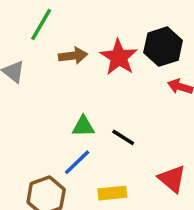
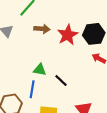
blue line: (77, 162) -> (32, 89), turned -48

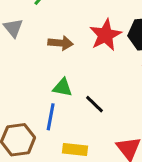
brown arrow: (42, 29) -> (61, 43), moved

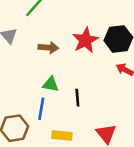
black line: (95, 104) -> (77, 98), turned 42

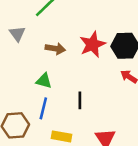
green triangle: (51, 84) -> (44, 81), moved

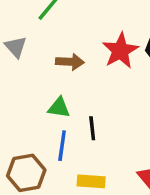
black line: (80, 100) -> (92, 128), moved

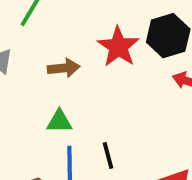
black line: (92, 128) -> (108, 156), moved

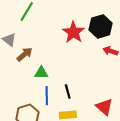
brown arrow: (64, 68) -> (25, 54), moved, turned -35

